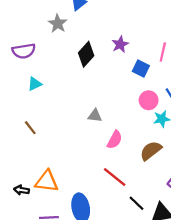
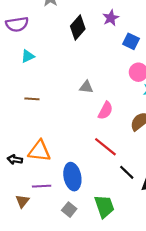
brown line: (30, 128) -> (32, 99), moved, turned -48

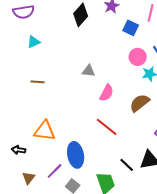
black arrow: (15, 160) -> (19, 150), moved
black line: (127, 172) -> (127, 165), moved
purple line: (42, 186) -> (55, 171), moved, turned -42

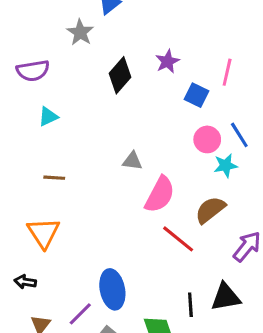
pink semicircle: (107, 93) -> (160, 195), size x1.4
red line: (107, 127) -> (178, 239), moved
orange triangle: (45, 131) -> (44, 233), moved, turned 50
black line: (127, 165) -> (190, 305), turned 42

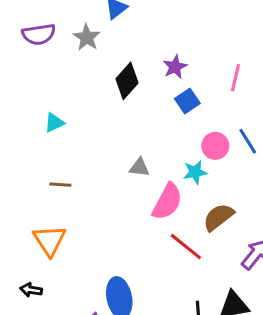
purple semicircle: (33, 71) -> (39, 34), moved
blue square: (197, 95) -> (187, 101), moved, turned 30
cyan star: (226, 165) -> (195, 172), moved

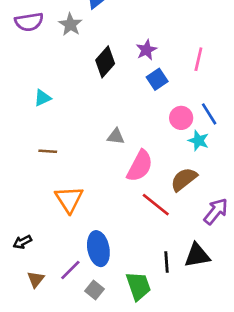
cyan star: (195, 172) -> (198, 141), moved, turned 30
orange triangle: (50, 240) -> (69, 199), moved
black arrow: (31, 290) -> (22, 242), turned -36

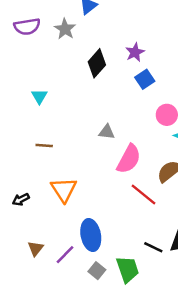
cyan triangle: (42, 98) -> (39, 96), turned -35
black arrow: (22, 242) -> (21, 199), moved
black line: (166, 262) -> (153, 247), turned -60
brown triangle: (36, 279) -> (36, 248), moved
gray square: (94, 290) -> (97, 271), moved

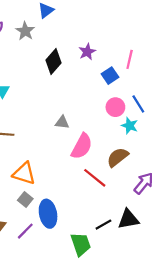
blue square: (145, 79) -> (110, 76), moved
orange triangle: (64, 190) -> (24, 173), turned -40
black line: (153, 247) -> (103, 225), turned -56
gray square: (97, 271) -> (25, 200), moved

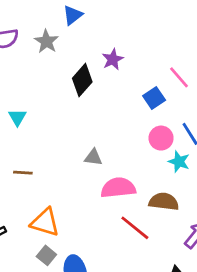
purple star: (87, 52) -> (113, 59), moved
pink line: (130, 59) -> (179, 77), turned -54
pink semicircle: (82, 146) -> (118, 188), turned -124
brown semicircle: (118, 157) -> (164, 202), turned 45

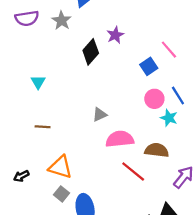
gray triangle: (93, 157) -> (100, 114), turned -32

